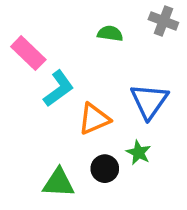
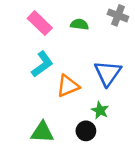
pink rectangle: (28, 53) -> (40, 23), moved
black circle: (105, 169) -> (86, 131), moved

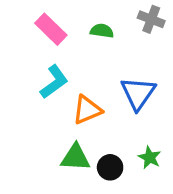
green star: (100, 110) -> (150, 157), moved
green triangle: (42, 132) -> (76, 157), moved

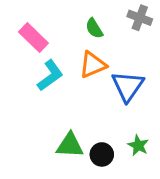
pink rectangle: (51, 29) -> (33, 37), moved
green semicircle: (102, 31) -> (94, 28), turned -130
orange triangle: (87, 110) -> (93, 65), moved

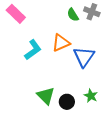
green semicircle: (94, 28) -> (73, 15), moved
pink rectangle: (33, 37) -> (16, 14), moved
green triangle: (70, 145) -> (46, 96), turned 42

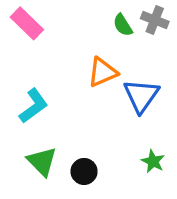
cyan L-shape: (33, 50) -> (34, 106), moved
green triangle: (46, 96) -> (42, 161), moved
black circle: (67, 102) -> (84, 171), moved

